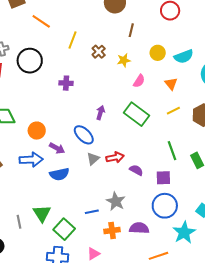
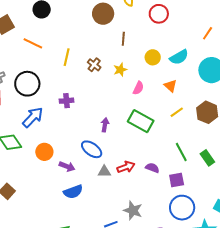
gray triangle: (93, 159) -> (104, 172), turned 48
blue arrow: (31, 160) -> (33, 117), moved, turned -35
purple semicircle: (136, 170) -> (152, 168), moved

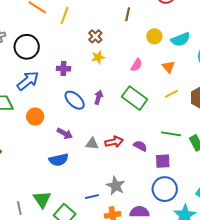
yellow line: (67, 57) -> (65, 15), moved
yellow star: (120, 70) -> (98, 57), moved
blue ellipse: (92, 149) -> (75, 100), moved
green line: (181, 152) -> (171, 134), turned -60
purple arrow: (67, 166) -> (65, 134), moved

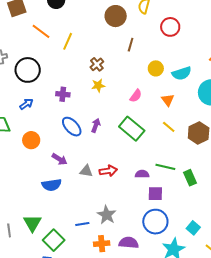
blue arrow: (28, 81) -> (26, 104), size x0.6
yellow line: (171, 94) -> (169, 127), turned 64
purple semicircle: (140, 146) -> (142, 174), moved, turned -32

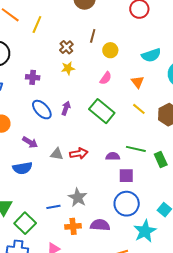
brown line: (131, 45) -> (93, 36), moved
yellow circle: (156, 68) -> (110, 50), moved

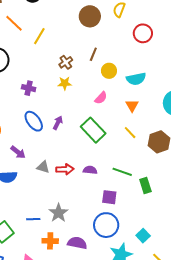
cyan semicircle: (151, 55) -> (136, 79), moved
purple semicircle: (113, 156) -> (90, 170), moved

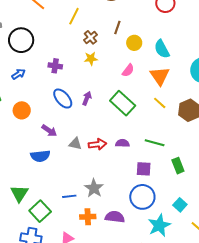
yellow line: (39, 36) -> (74, 16), moved
cyan semicircle: (136, 79) -> (162, 49), turned 78
orange triangle: (132, 106) -> (160, 76), size x1.5
green rectangle: (145, 185) -> (178, 166), moved

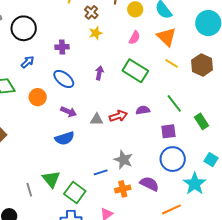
blue ellipse: (63, 99) -> (64, 79), moved
green line: (155, 143) -> (174, 103), turned 48
purple semicircle: (115, 217) -> (149, 184), turned 30

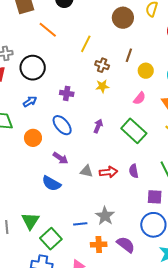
brown cross: (91, 12) -> (102, 65), turned -32
purple semicircle: (143, 110) -> (134, 171), turned -104
blue semicircle: (65, 138) -> (51, 183), turned 36

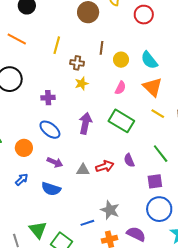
blue arrow: (30, 101) -> (22, 179), moved
purple arrow: (98, 126) -> (85, 123), size x1.5

